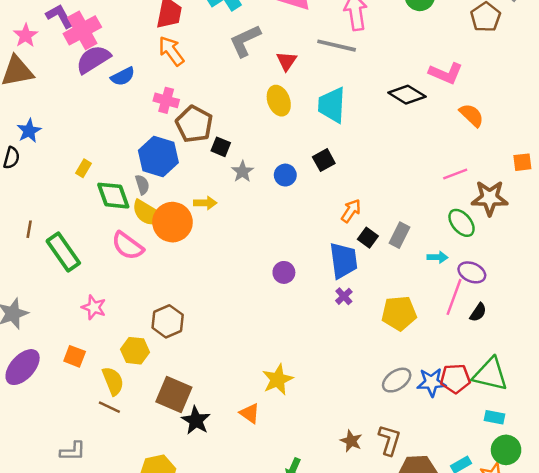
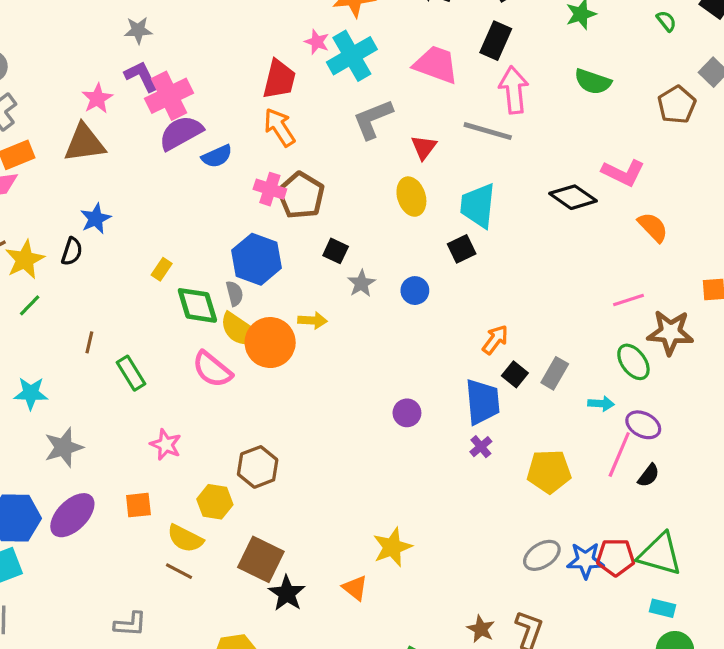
brown pentagon: (194, 124) -> (301, 195), moved
black square: (324, 160) -> (462, 249), moved
green rectangle: (63, 252) -> (131, 373), size x0.7
orange square: (75, 356) -> (138, 505), turned -30
yellow semicircle: (113, 381) -> (185, 539), turned 136

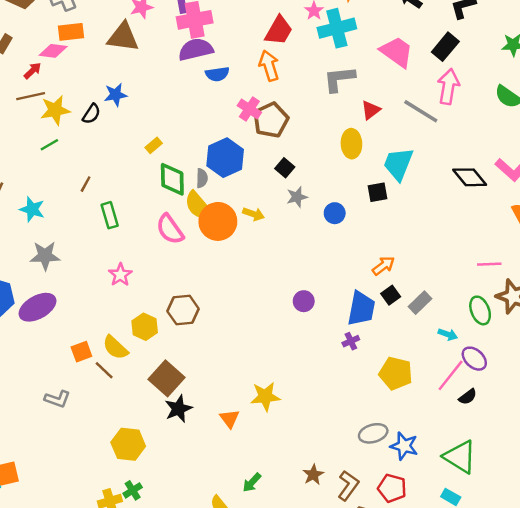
orange square: (138, 505) -> (81, 352), moved, turned -30
red pentagon: (616, 557) -> (392, 488), moved

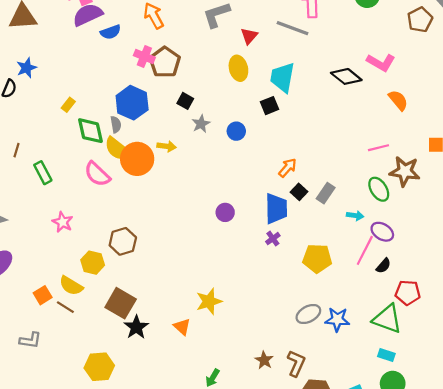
red pentagon: (392, 488) -> (408, 293), moved

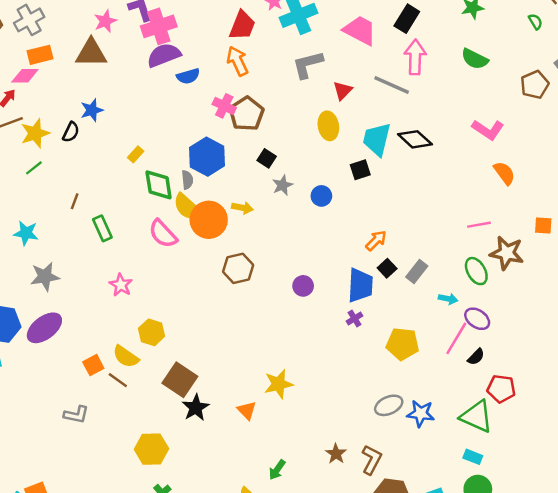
black diamond: (346, 76) -> (415, 139), moved
brown hexagon: (123, 241) -> (238, 268), moved

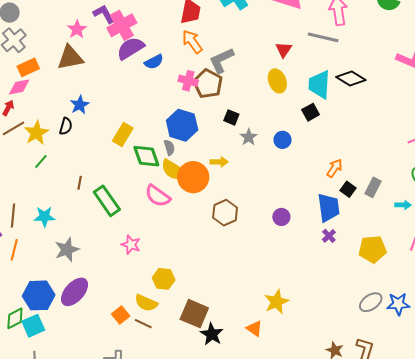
gray L-shape: (308, 64) -> (221, 60), moved
yellow rectangle: (136, 154) -> (123, 135), size x1.6
green rectangle: (102, 228) -> (107, 201), size x1.4

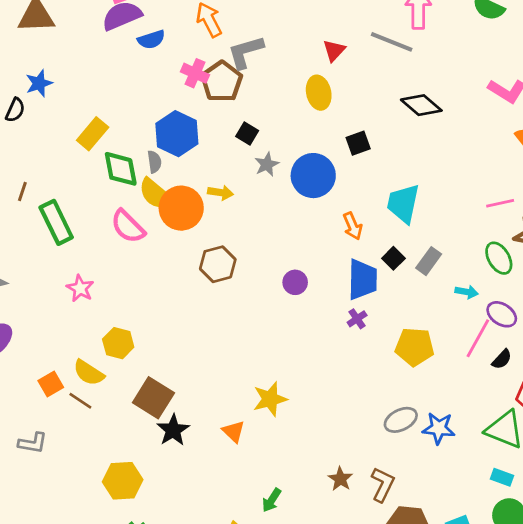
cyan trapezoid: (319, 84) -> (403, 203), moved
blue circle: (283, 140) -> (313, 176), size x1.8
orange arrow: (335, 168) -> (353, 226), moved, turned 114

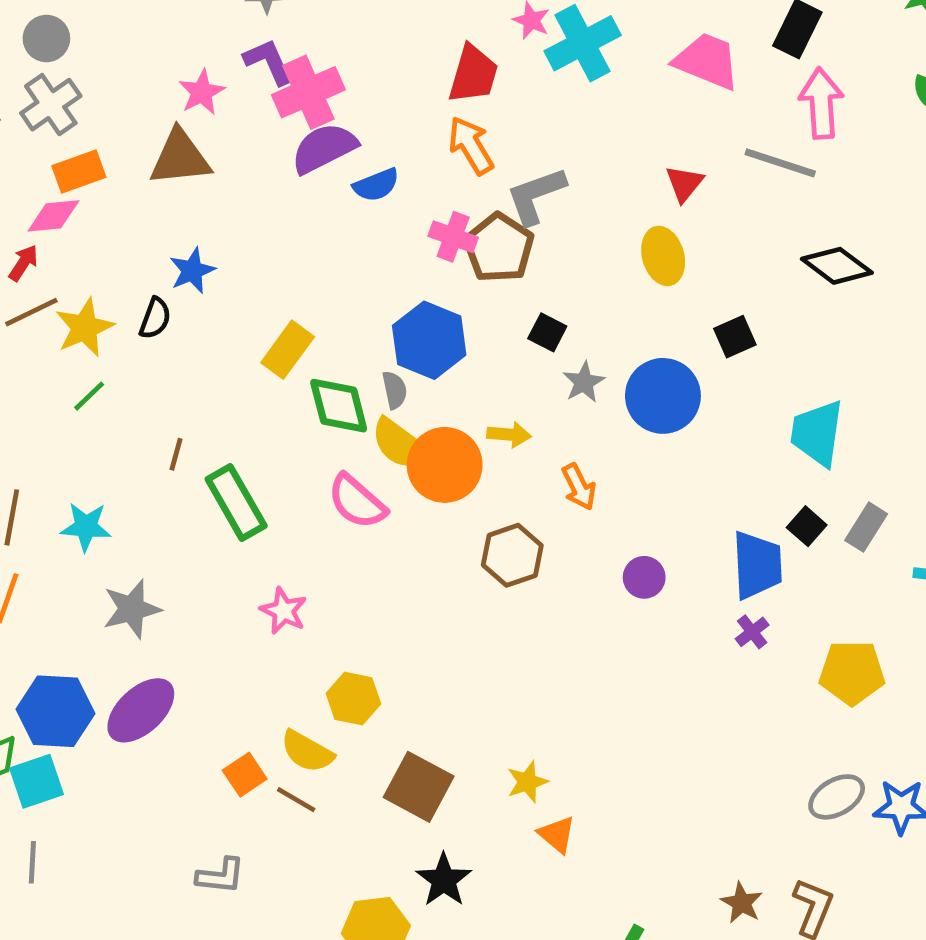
orange arrow: (353, 226) -> (579, 487), moved
yellow star: (270, 399) -> (527, 782), moved, size x0.7
black star: (173, 430) -> (444, 880), moved

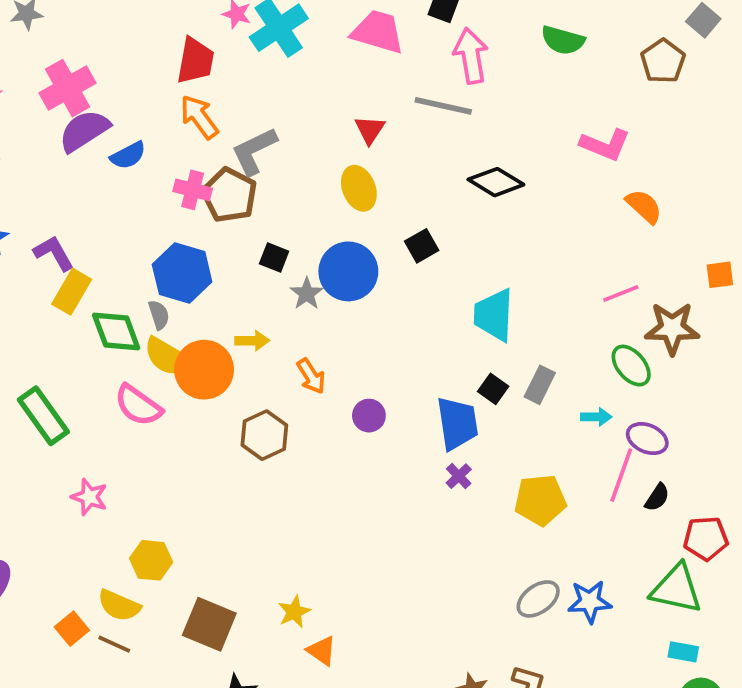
purple L-shape: (268, 62) -> (54, 253), moved
blue circle: (663, 396) -> (348, 271), moved
purple circle: (644, 577) -> (369, 416), moved

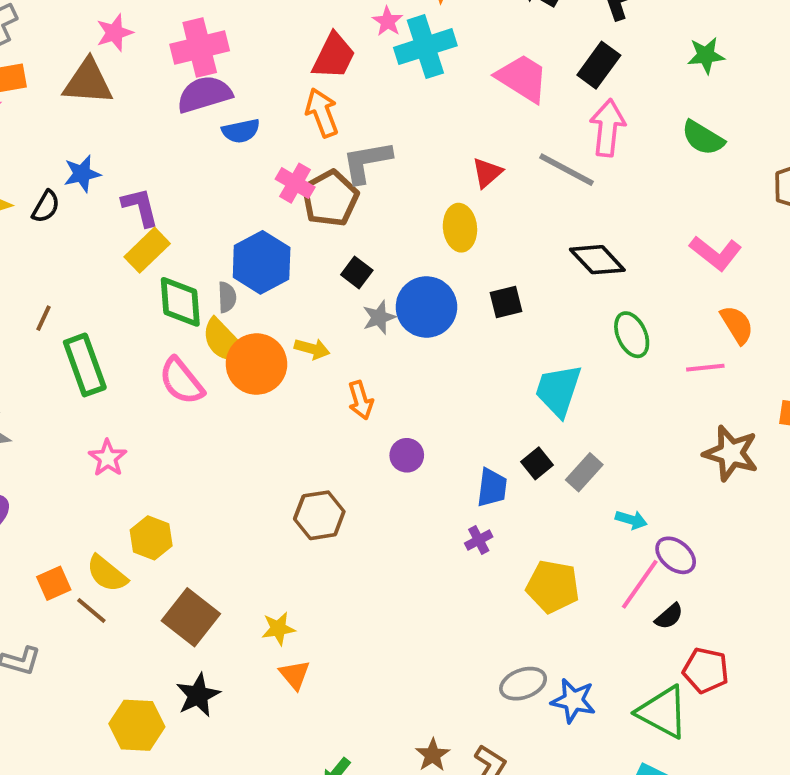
pink line: (621, 293) -> (705, 368), moved
green ellipse: (631, 366) -> (632, 335), moved
blue trapezoid: (457, 423) -> (492, 487), size x0.7
brown hexagon: (264, 435) -> (319, 515), moved

